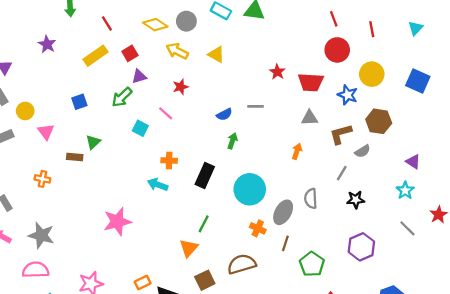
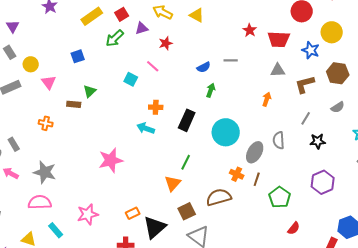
purple triangle: (139, 76) -> (142, 28), moved
green arrow: (122, 97) -> (115, 38), moved
gray semicircle: (363, 151) -> (338, 107), moved
orange cross: (258, 228) -> (237, 174), moved

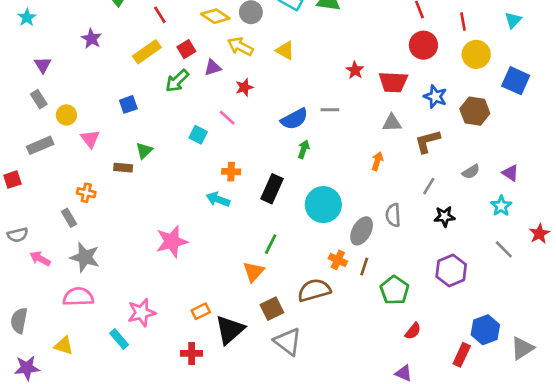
yellow circle: (332, 32) -> (476, 54), moved
blue semicircle: (204, 67) -> (294, 119), size x1.5
brown hexagon: (338, 73) -> (475, 111), moved
gray rectangle: (14, 144) -> (69, 218), moved
cyan rectangle: (56, 230) -> (119, 339), moved

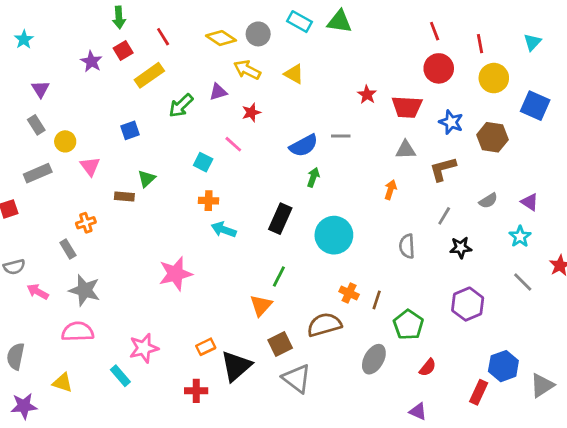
red square: (186, 49) -> (123, 50), moved
orange cross: (231, 172) -> (209, 201), moved
orange cross: (86, 193) -> (86, 223), turned -30
gray ellipse: (362, 231) -> (374, 359), moved

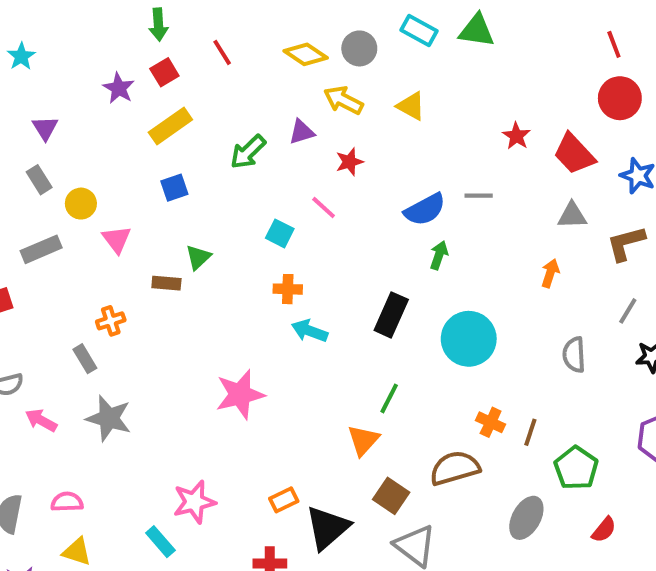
yellow rectangle: (149, 75) -> (170, 126), moved
red trapezoid: (407, 107) -> (574, 154), turned 44
pink semicircle: (78, 332) -> (67, 502), moved, size x0.7
brown square: (280, 344) -> (391, 496), turned -30

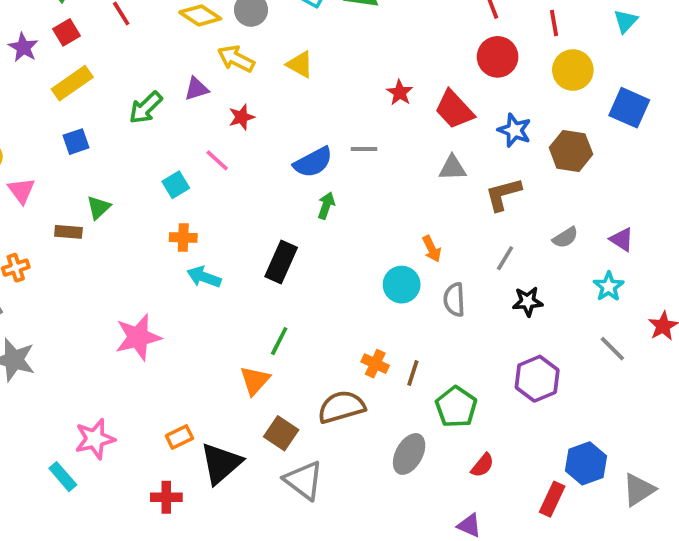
cyan square: (280, 233) -> (176, 185), turned 32
orange arrow: (550, 273) -> (432, 249), moved, turned 136
cyan circle: (469, 339) -> (402, 285), moved, size x0.7

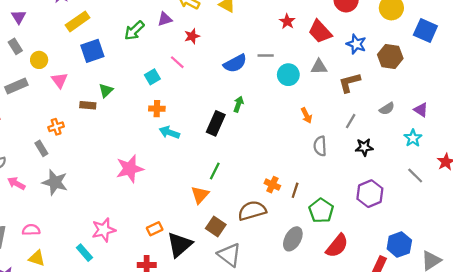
yellow rectangle: (72, 83) -> (78, 21), moved
blue square: (76, 142) -> (92, 51), size x1.5
green arrow: (326, 206) -> (238, 104), moved
cyan circle: (402, 285) -> (288, 75), moved
red semicircle: (483, 465) -> (337, 246), size x1.6

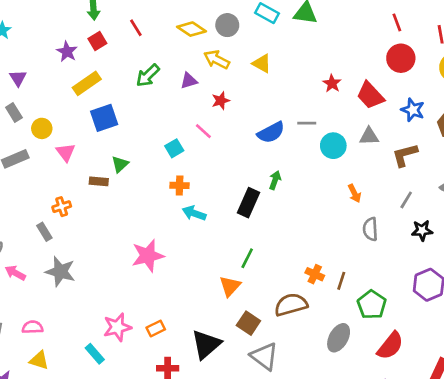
green arrow: (134, 30) -> (148, 75), moved
orange rectangle: (155, 229) -> (156, 329), moved

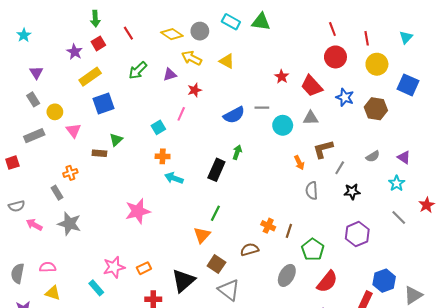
pink line: (203, 131) -> (181, 114), turned 72
brown L-shape: (405, 155) -> (323, 149), moved
brown semicircle: (291, 305) -> (250, 250), size x0.7

